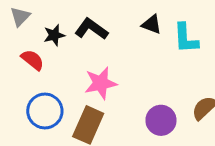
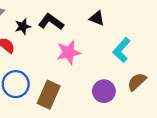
cyan L-shape: (186, 38) -> (122, 50), moved, turned 45
pink star: (101, 83) -> (69, 52), moved

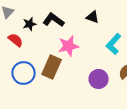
brown rectangle: (49, 95) -> (52, 67), moved

